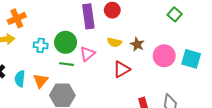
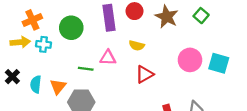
green circle: (66, 42) -> (71, 28), moved
brown star: (137, 44) -> (167, 17), moved, size x1.5
cyan cross: (41, 45) -> (44, 44), moved
pink triangle: (87, 54) -> (108, 58), turned 42

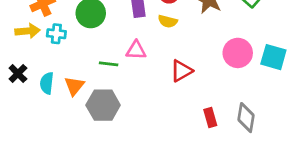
yellow semicircle: (137, 45) -> (168, 21), moved

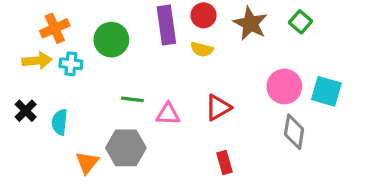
pink triangle: (136, 50) -> (168, 114), moved
orange triangle: (74, 86) -> (87, 162), moved
red rectangle: (210, 118) -> (225, 162), moved
gray diamond: (246, 118) -> (294, 132), moved

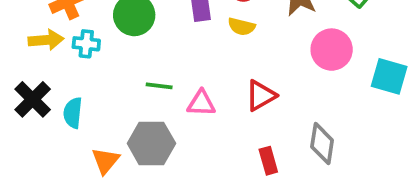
pink circle: (284, 86) -> (332, 50), moved
black cross: (26, 111) -> (33, 99), size x1.4
gray diamond: (294, 132) -> (322, 143), moved

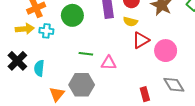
pink circle: (332, 50) -> (166, 51), moved
red triangle: (261, 96) -> (141, 40), moved
gray diamond: (322, 143) -> (174, 85), turned -40

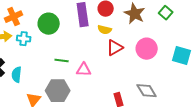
pink circle: (166, 51) -> (147, 49), moved

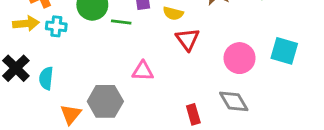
red triangle: (115, 48) -> (188, 39), turned -36
pink circle: (147, 49) -> (240, 58), moved
green line: (62, 61) -> (121, 22), moved

